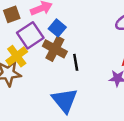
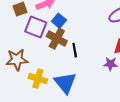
purple square: (30, 35) -> (36, 27), turned -35
yellow cross: (17, 56) -> (38, 79), moved, turned -36

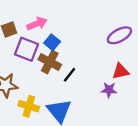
black line: (75, 50) -> (69, 75), turned 48

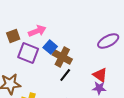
brown cross: (50, 62) -> (62, 57), moved
red triangle: (121, 71) -> (100, 75), moved, turned 49

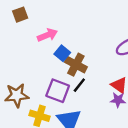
brown square: (13, 36) -> (20, 15), moved
purple square: (28, 53) -> (58, 91), moved

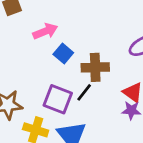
brown cross: (76, 65) -> (95, 67), moved, turned -30

